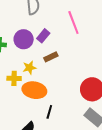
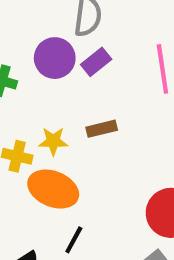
purple rectangle: (43, 36) -> (96, 62), moved
purple circle: (24, 39) -> (55, 58), moved

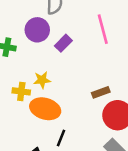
purple rectangle: (96, 62) -> (63, 43), moved
brown rectangle: (102, 129) -> (101, 92), moved

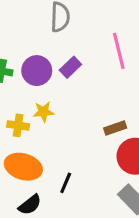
purple circle: (37, 30) -> (37, 71), moved
orange ellipse: (45, 109) -> (23, 167), moved

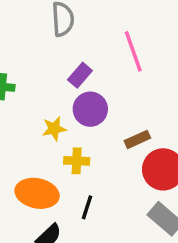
purple circle: (37, 71) -> (90, 109), moved
yellow cross: (18, 125) -> (77, 161), moved

